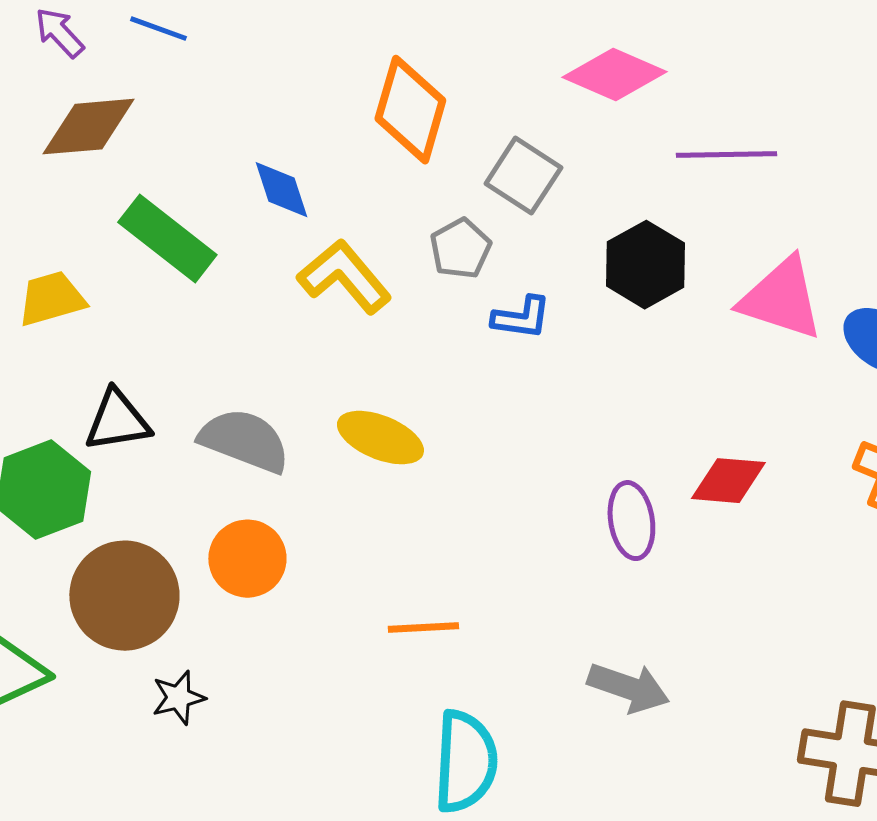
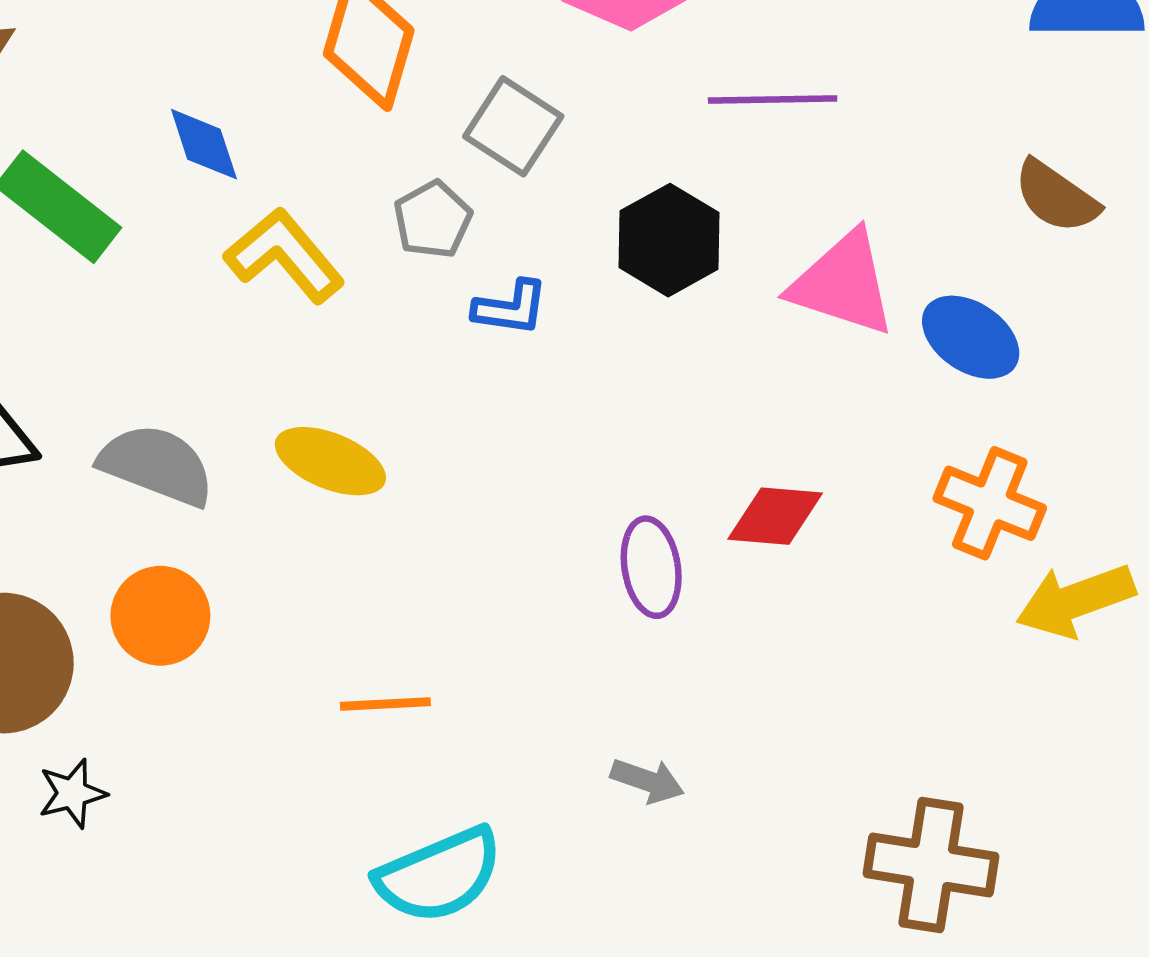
gray arrow: (628, 688) -> (647, 781), size x0.7
cyan semicircle: (465, 762) -> (439, 875), turned 64

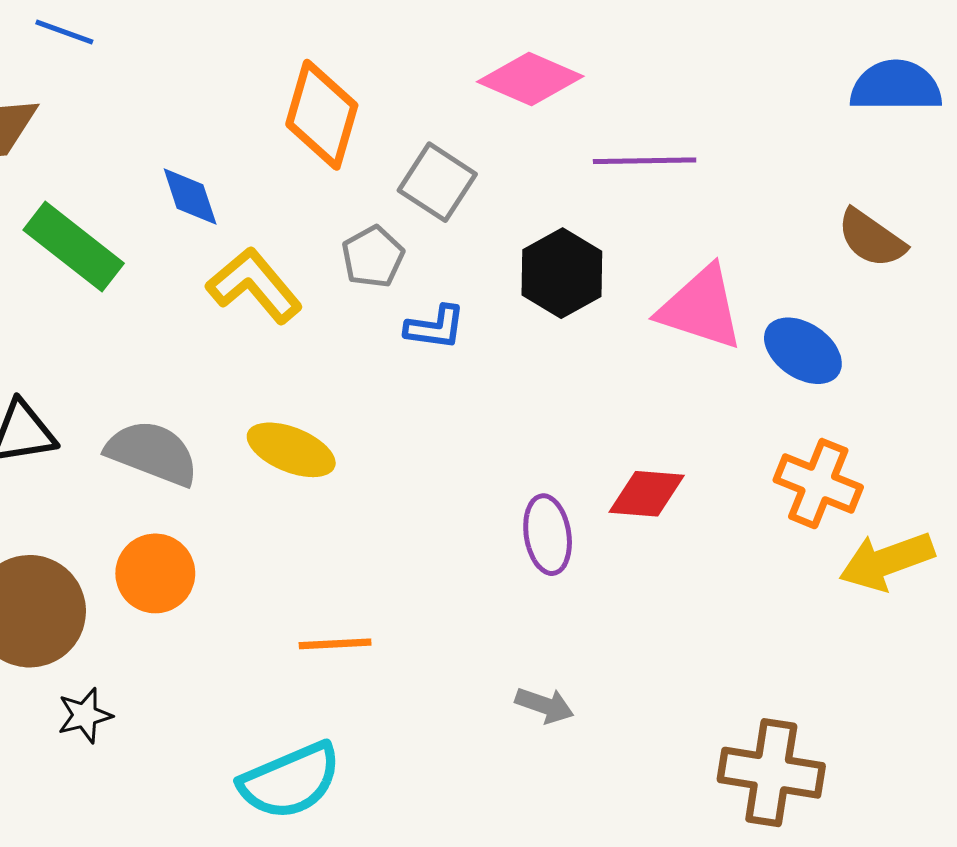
cyan semicircle: (439, 875) -> (290, 781), moved

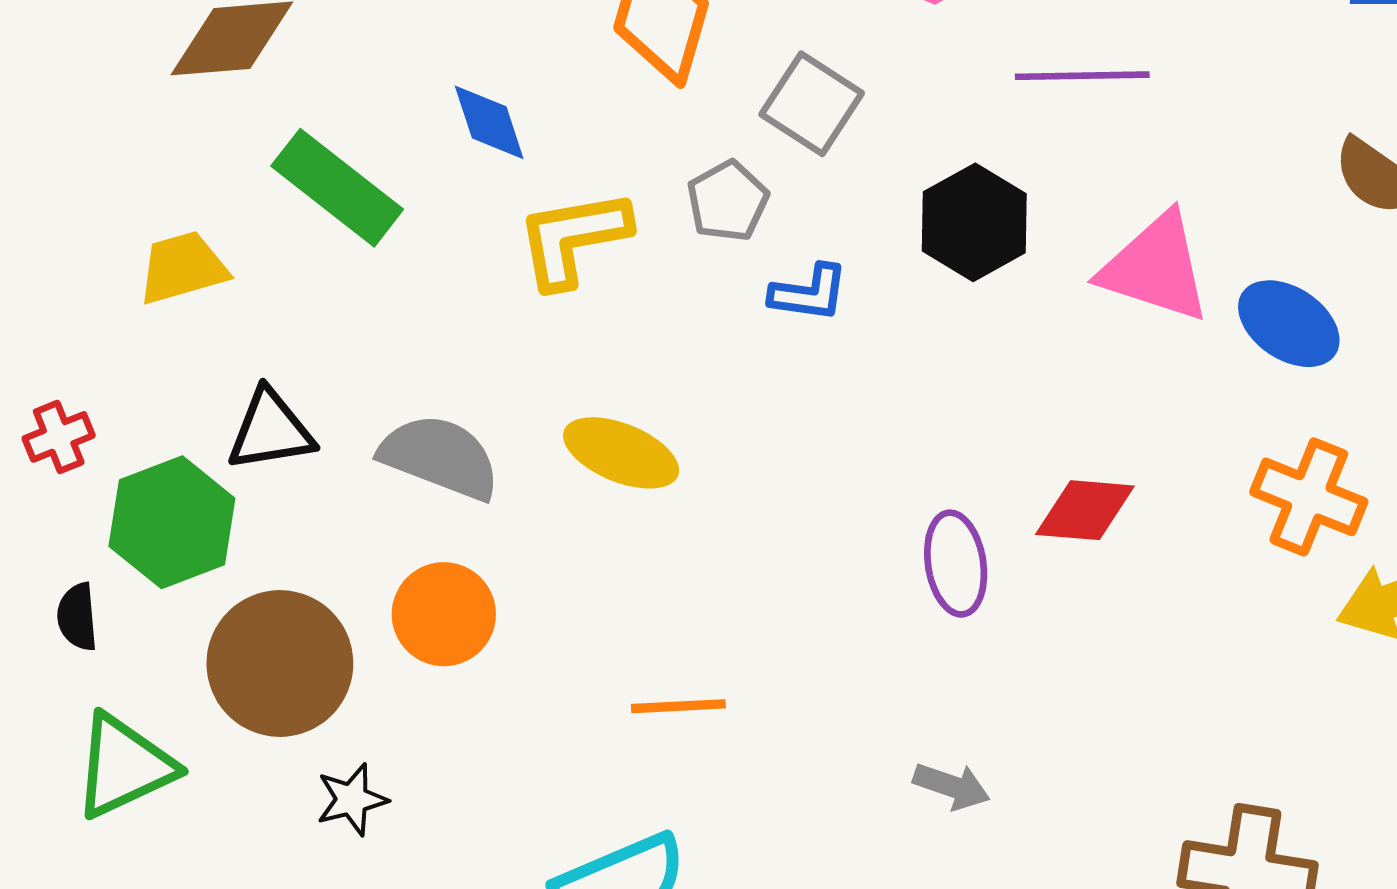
yellow L-shape: (254, 285) -> (573, 238), turned -60

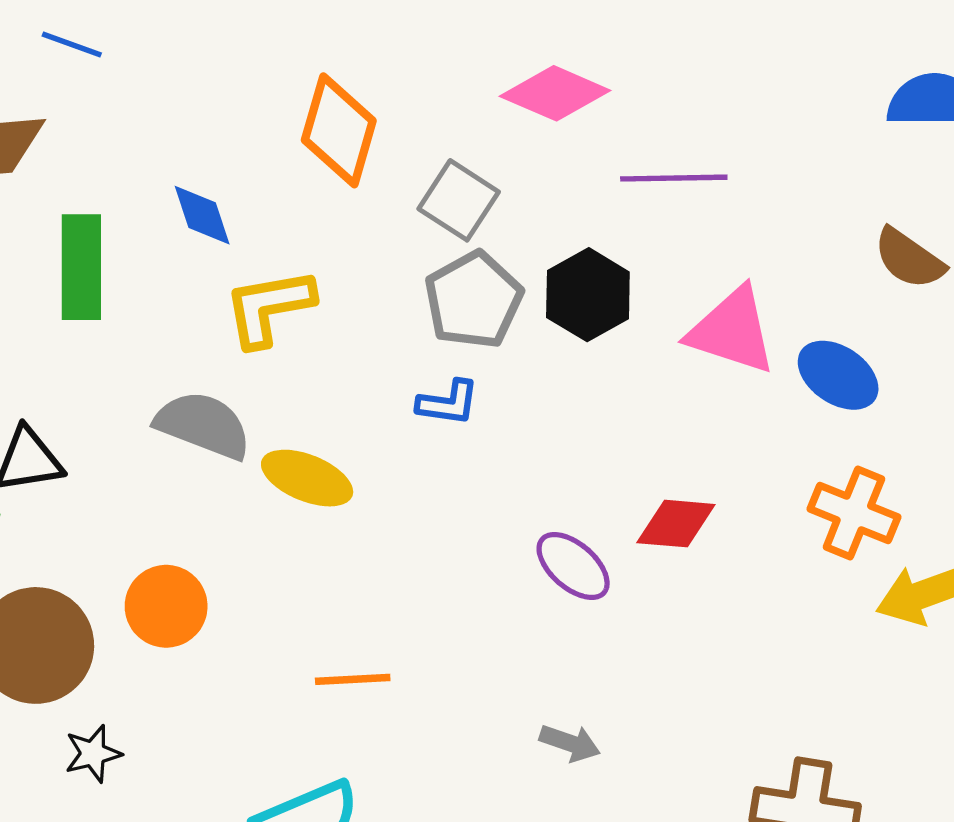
green rectangle: (337, 188) -> (81, 267), turned 52
gray pentagon: (728, 201) -> (473, 300), moved, size x1.5
blue L-shape: (809, 293) -> (448, 403), moved
gray semicircle: (440, 457) -> (203, 425), moved
purple ellipse: (956, 564) -> (573, 566), turned -40

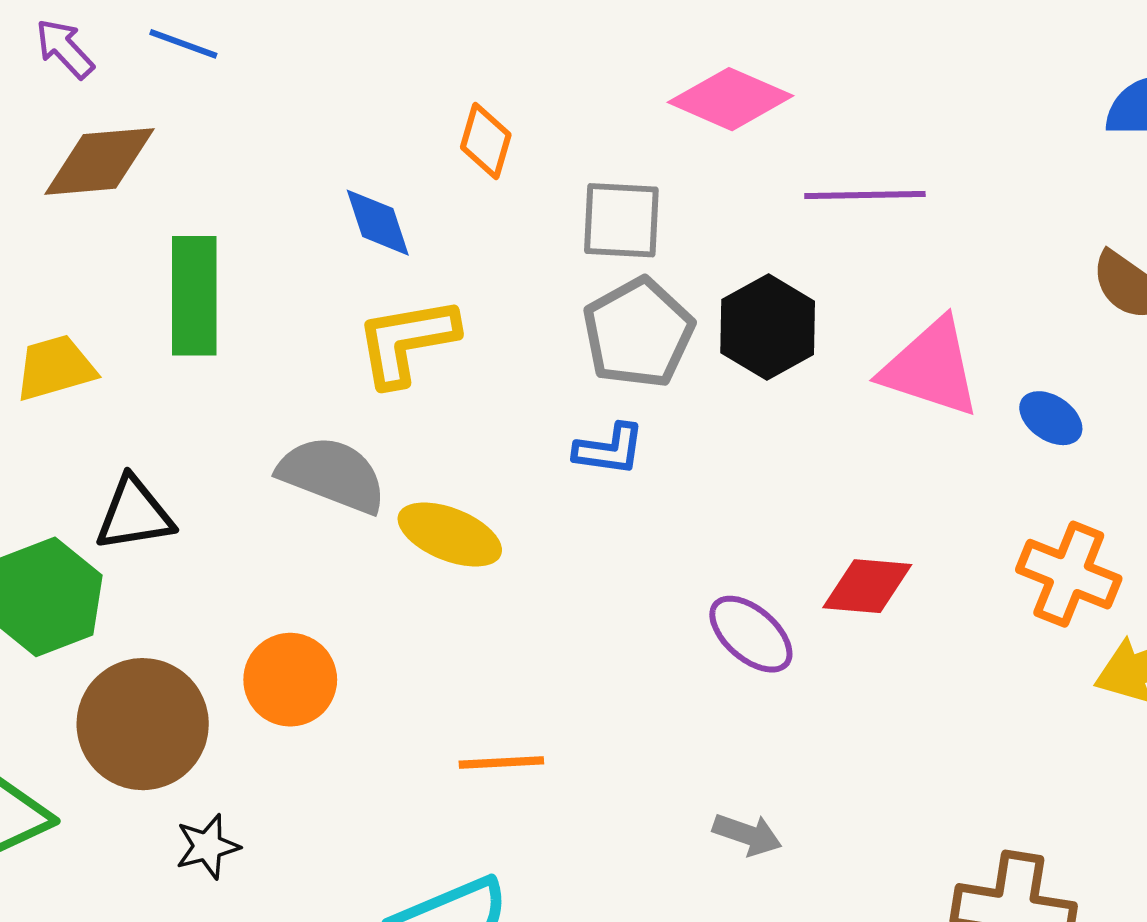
orange diamond: (339, 130) -> (486, 141), size x0.6
gray square: (459, 200) -> (621, 220), turned -30
blue diamond: (202, 215) -> (378, 223), moved
blue ellipse: (838, 375) -> (1051, 418), size x0.7

